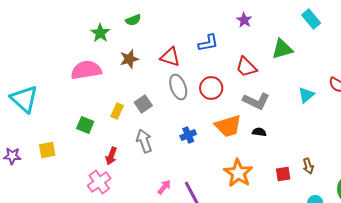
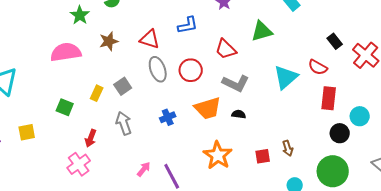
cyan triangle: (306, 95) -> (286, 77), size x1.5

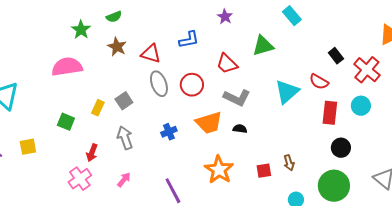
brown star: (109, 41) -> (117, 47), moved, turned -30
cyan circle: (360, 116) -> (361, 106), moved
pink arrow: (144, 169) -> (124, 180), moved

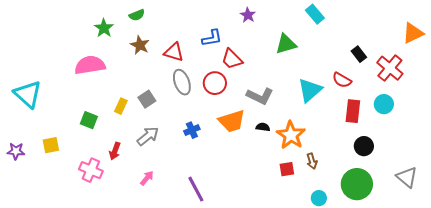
red trapezoid: (227, 64) -> (232, 59), moved
gray arrow: (125, 138) -> (148, 136), turned 70
orange star: (219, 170) -> (291, 135), moved
pink cross: (80, 179) -> (91, 170), moved, turned -30

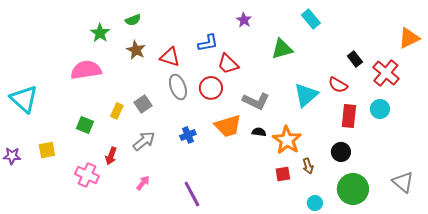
black circle: (364, 146) -> (341, 152), moved

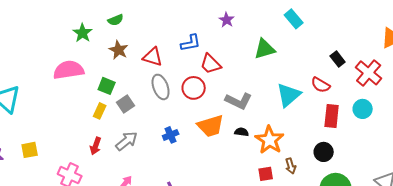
green square: (85, 125) -> (107, 86), moved
red arrow: (111, 156) -> (96, 146), moved

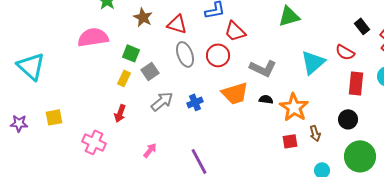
gray arrow: (127, 141) -> (162, 101), moved

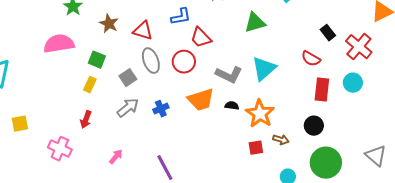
cyan triangle: (313, 62) -> (264, 69), moved
gray square: (150, 71) -> (128, 78), moved
brown arrow: (315, 133) -> (281, 140), turned -56

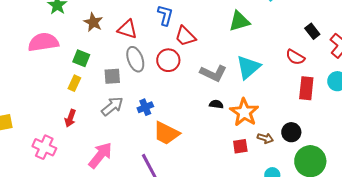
blue L-shape: (181, 17) -> (165, 15), turned -65
gray square: (128, 78) -> (112, 76), turned 30
orange trapezoid: (201, 100) -> (166, 133), moved, turned 44
black circle: (314, 126) -> (291, 132), moved
pink arrow: (116, 157) -> (100, 155), size x1.8

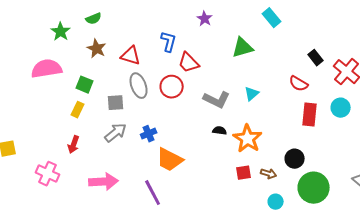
cyan triangle: (248, 67) -> (252, 94), size x0.6
brown arrow: (265, 138) -> (269, 174), moved
pink arrow: (100, 155) -> (104, 182), turned 48

